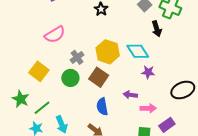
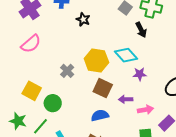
pink semicircle: (55, 35) -> (31, 44), moved
brown square: (99, 77) -> (103, 88), moved
green circle: (70, 78) -> (53, 103), moved
blue semicircle: (102, 107) -> (100, 115), turned 96

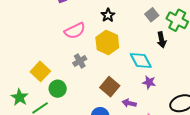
pink semicircle: (31, 44) -> (75, 31), moved
yellow hexagon: (96, 61) -> (107, 42), moved

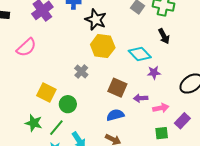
black star: (108, 15) -> (96, 20), size x1.5
pink semicircle: (75, 31) -> (26, 47), moved
black arrow: (162, 40) -> (164, 36), moved

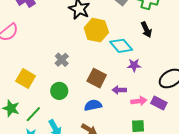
yellow hexagon: (103, 46) -> (96, 30), moved
green circle: (68, 104) -> (59, 91), moved
purple rectangle: (182, 121) -> (159, 103), moved, turned 70

